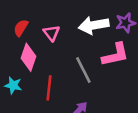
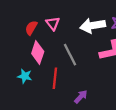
pink triangle: (51, 33) -> (53, 23), moved
gray line: (83, 70) -> (70, 55), moved

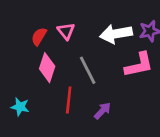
cyan star: (25, 76) -> (20, 107), moved
purple arrow: (81, 97) -> (102, 111), moved

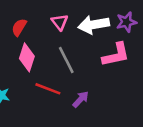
pink triangle: (66, 31) -> (60, 22), moved
red line: (69, 100) -> (48, 89), turned -75

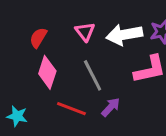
purple arrow: (81, 99) -> (111, 107), moved

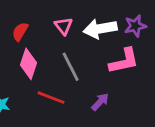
purple arrow: (111, 107) -> (100, 102), moved

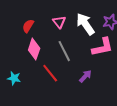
white arrow: (100, 29) -> (85, 24), turned 65
red line: (51, 98) -> (50, 73), turned 30

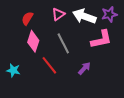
pink triangle: (59, 22) -> (58, 14), turned 32
white arrow: (85, 24) -> (84, 16), turned -35

